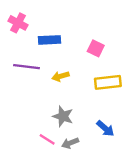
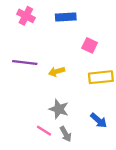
pink cross: (18, 23) -> (26, 16), moved
blue rectangle: (50, 40) -> (66, 17), moved
gray arrow: (70, 143) -> (66, 134), turned -98

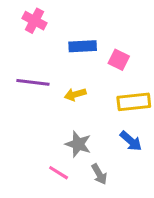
blue rectangle: (66, 17) -> (83, 46), moved
blue arrow: (99, 120) -> (131, 141), moved
gray arrow: (66, 134) -> (99, 174), moved

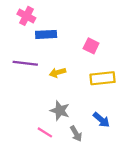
blue rectangle: (83, 46) -> (46, 34), moved
blue arrow: (131, 141) -> (101, 120), moved

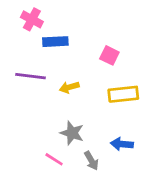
blue arrow: (101, 120) -> (122, 144), turned 144

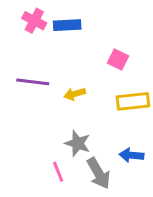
blue rectangle: (55, 42) -> (67, 25), moved
pink line: (54, 159) -> (58, 172), turned 36
gray arrow: (91, 161) -> (99, 173), size x1.5

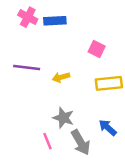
blue arrow: (131, 155) -> (108, 128), turned 36

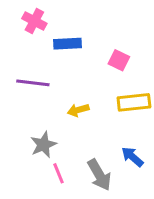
blue rectangle: (55, 21) -> (68, 44), moved
yellow arrow: (61, 77) -> (78, 110), moved
gray star: (63, 118) -> (43, 145), moved, turned 30

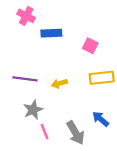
purple line: (33, 83) -> (25, 79), moved

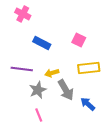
blue rectangle: (51, 33) -> (42, 43), moved, turned 30
gray star: (33, 110) -> (38, 90), moved
gray arrow: (75, 133) -> (66, 90), moved

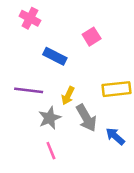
pink square: (79, 40) -> (92, 37), moved, turned 32
yellow arrow: (52, 73) -> (68, 96), turned -48

